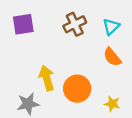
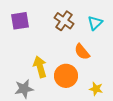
brown cross: (75, 24) -> (64, 21), turned -30
orange semicircle: (112, 57) -> (82, 52), moved

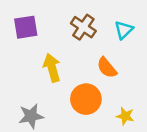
yellow arrow: (40, 67) -> (52, 68), moved

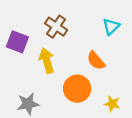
purple square: (26, 27) -> (17, 42), moved, turned 30
brown cross: (83, 27) -> (56, 27), moved

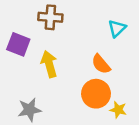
brown cross: (56, 27) -> (50, 17), moved, turned -30
orange circle: (77, 89) -> (96, 94), moved

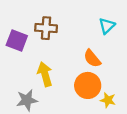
brown cross: (50, 17) -> (46, 28), moved
yellow arrow: (49, 64) -> (45, 74), moved

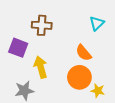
purple square: (17, 40) -> (18, 48), moved

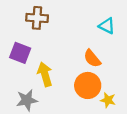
cyan triangle: (97, 23) -> (107, 26), turned -49
brown cross: (42, 25) -> (37, 18), moved

